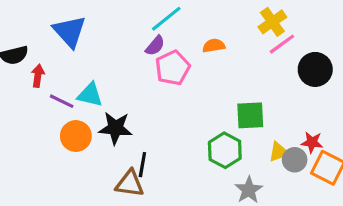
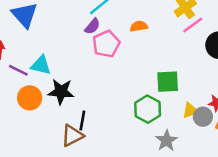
brown triangle: (130, 184) -> (72, 136), turned -35

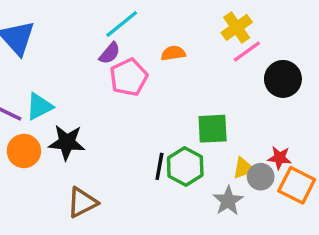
cyan triangle: (41, 65) -> (39, 106), turned -40
black line: (82, 120) -> (159, 166), moved
gray star: (166, 141) -> (228, 201), moved

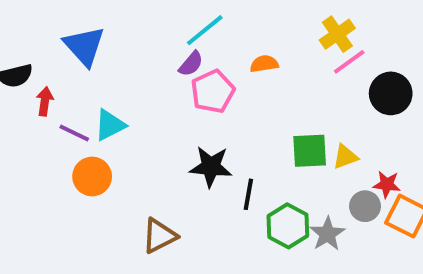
black star: (67, 142) -> (211, 167), moved
green hexagon: (185, 166) -> (288, 226), moved
yellow triangle: (243, 168) -> (345, 157), moved

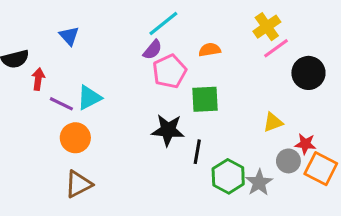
blue triangle: (84, 46) -> (69, 36), size x0.6
green square: (310, 151) -> (205, 99), moved
brown triangle: (159, 236) -> (78, 184), moved

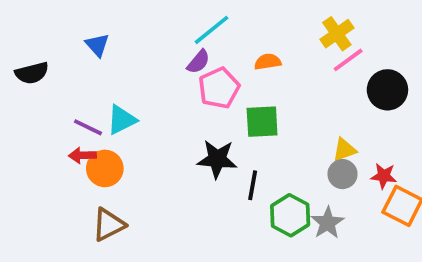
red arrow: (38, 79) -> (82, 155), moved, turned -100
gray circle: (288, 161) -> (343, 174), moved

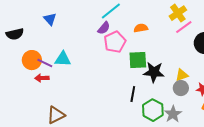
cyan triangle: (122, 120) -> (63, 59), turned 30
black star: (217, 159) -> (154, 72), moved
orange circle: (105, 168) -> (32, 60), moved

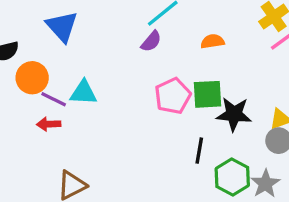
blue triangle: (50, 19) -> (62, 26), size x1.5
pink pentagon: (115, 42) -> (173, 96), moved
orange circle: (32, 60) -> (32, 78), moved

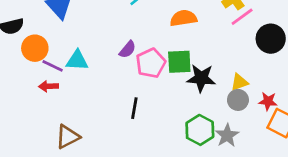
purple semicircle: (151, 41) -> (128, 50), moved
orange semicircle: (212, 41) -> (183, 18), size x1.4
black line: (199, 151) -> (134, 108), moved

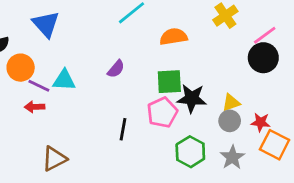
pink line: (242, 17) -> (265, 35), moved
pink pentagon: (151, 63) -> (162, 112), moved
gray star: (227, 135) -> (232, 157), moved

